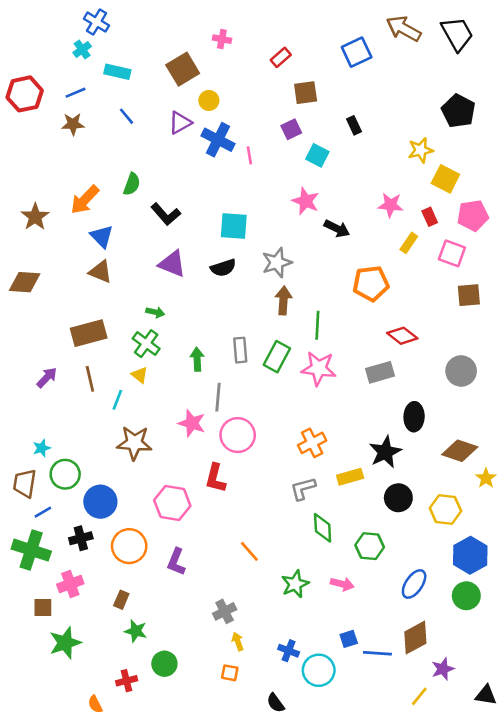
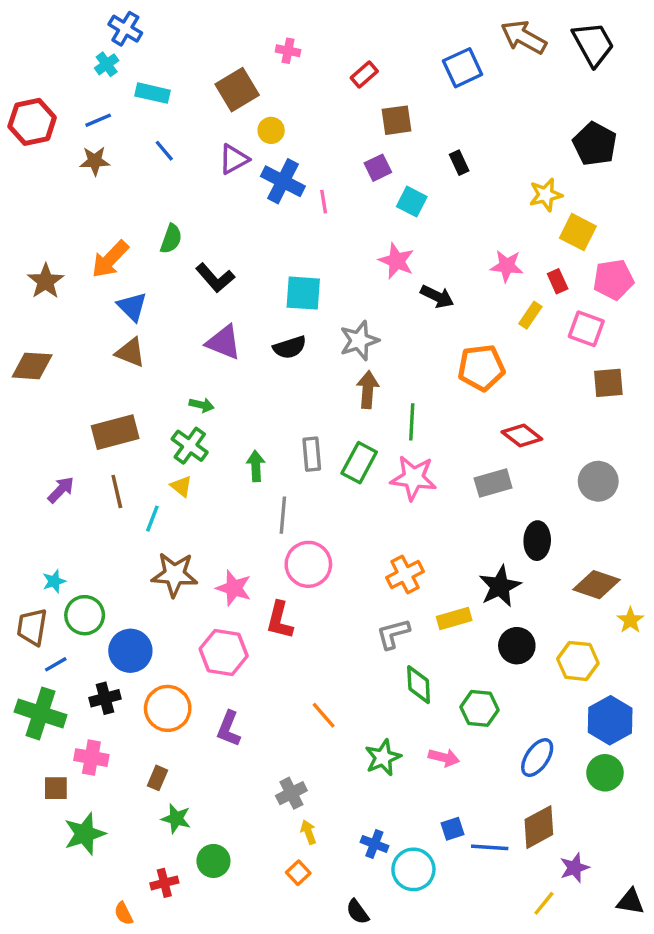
pink star: (192, 423) -> (234, 588), moved
pink cross: (70, 584) -> (91, 758), turned 30
orange square: (230, 673) -> (298, 873), turned 36

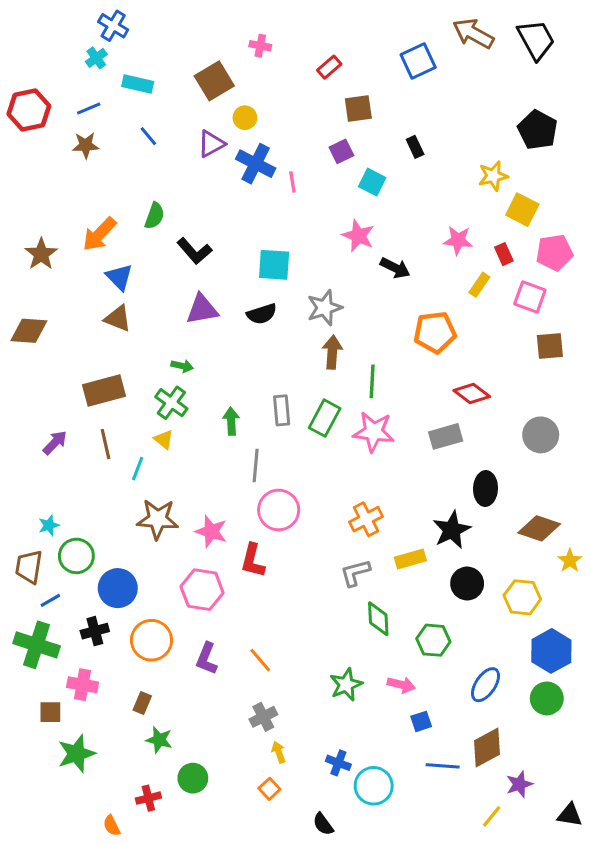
purple triangle: (224, 342) -> (202, 309), turned -32
orange line: (324, 715) -> (260, 660), moved
blue square: (452, 829) -> (421, 721), moved

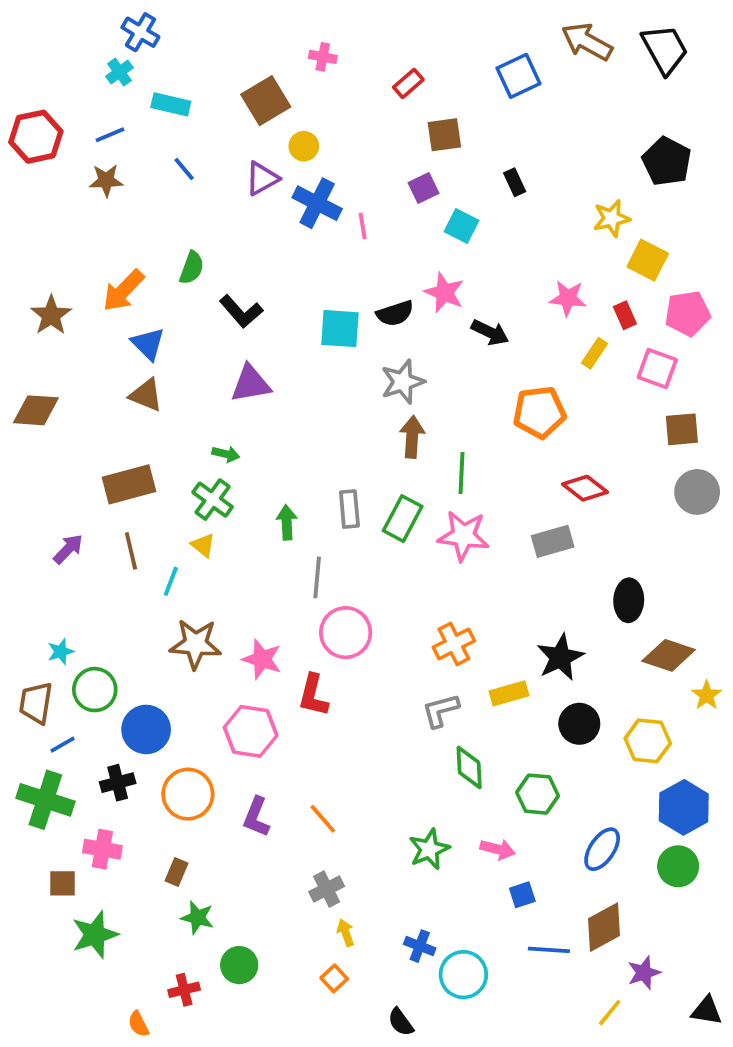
black semicircle: (262, 314) -> (395, 313), moved
gray circle: (541, 435) -> (697, 492), moved
black ellipse: (486, 489) -> (629, 600), moved

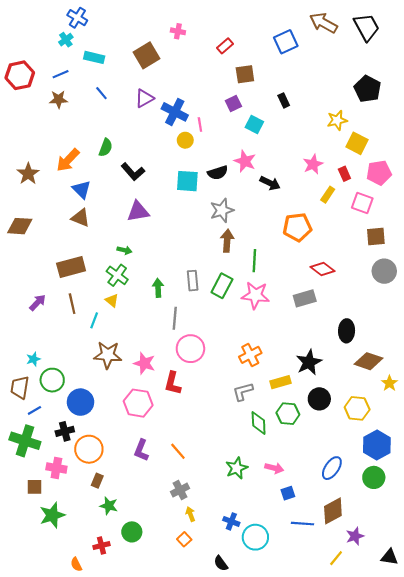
yellow circle: (304, 146) -> (185, 140), moved
pink star: (568, 298) -> (313, 164), turned -30
orange circle: (188, 794) -> (89, 449), moved
green hexagon: (538, 794) -> (288, 414), moved

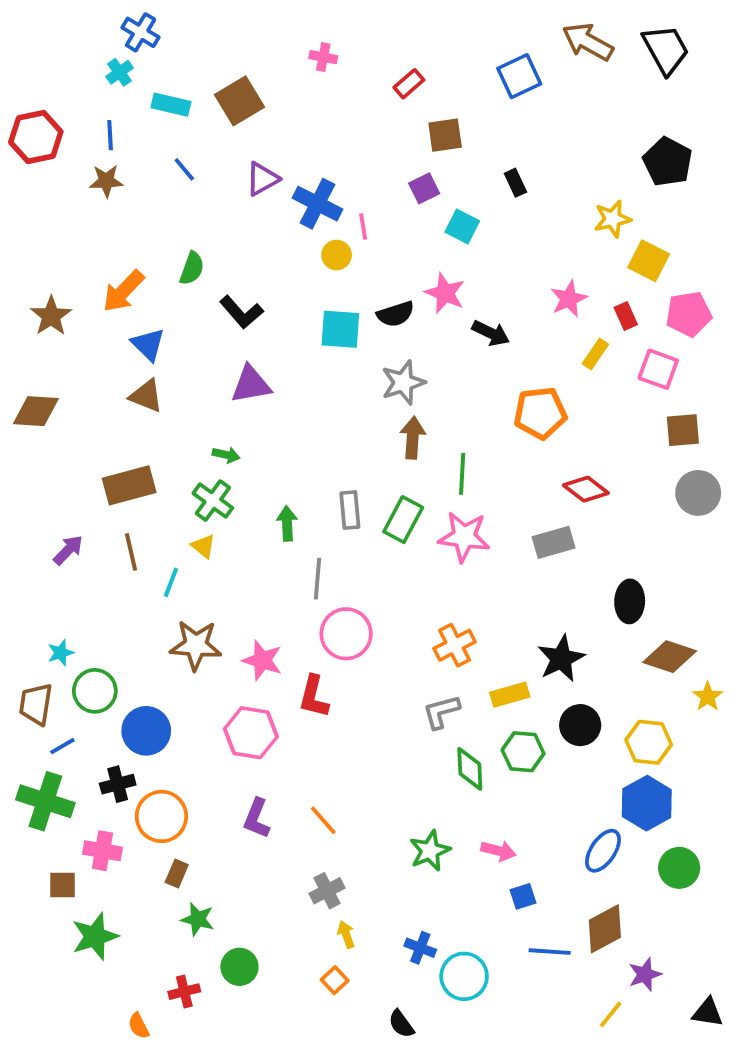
brown square: (146, 55) -> (239, 101), moved
blue line: (61, 74) -> (110, 135), turned -70
blue hexagon: (377, 445) -> (647, 803), moved

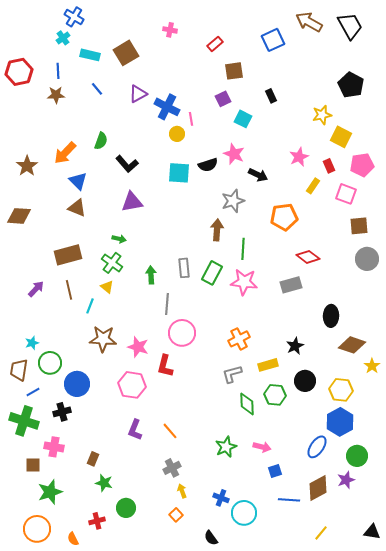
gray star: (403, 383) -> (233, 201), moved
black star: (561, 659) -> (295, 346), size x0.7
orange circle: (161, 816) -> (37, 529), moved
purple star: (645, 974) -> (346, 480), moved

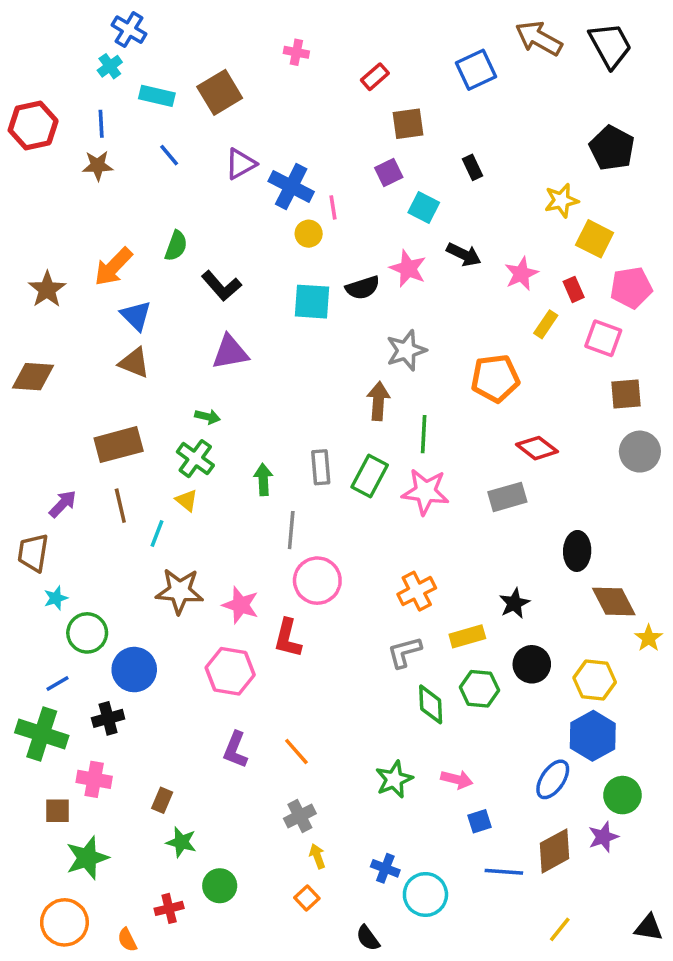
black arrow: (258, 175) -> (464, 255), moved
brown diamond: (352, 345) -> (614, 602), turned 44
brown trapezoid: (19, 370) -> (33, 553), moved

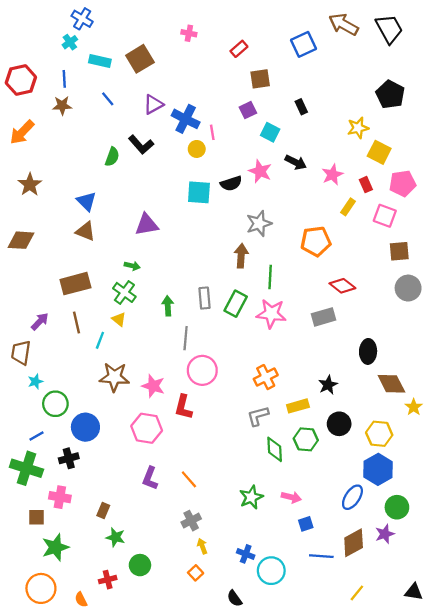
orange arrow: (113, 267) -> (22, 132), moved
black L-shape: (221, 286) -> (141, 145), moved

